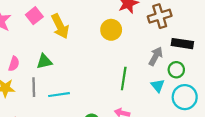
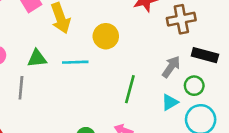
yellow circle: (111, 30) -> (106, 36), moved
cyan triangle: (158, 86) -> (170, 102), turned 32
cyan line: (59, 95) -> (75, 62), moved

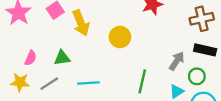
brown cross: (181, 19) -> (202, 19), moved
cyan line: (75, 62) -> (88, 83), moved
gray line: (21, 88) -> (49, 84), turned 54

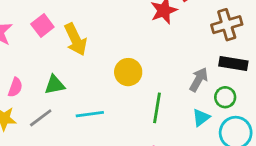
yellow circle: (120, 37) -> (128, 72), moved

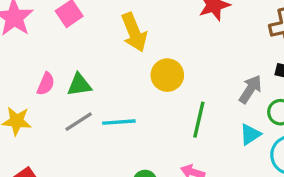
yellow arrow: (76, 39) -> (134, 32), moved
pink semicircle: (15, 87) -> (46, 84), moved
gray line: (41, 118) -> (79, 122), moved

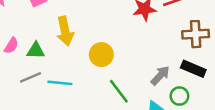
yellow arrow: (134, 32) -> (65, 31), moved
green line: (199, 120) -> (119, 91), turned -60

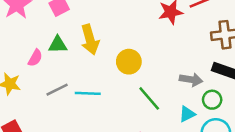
green triangle: (36, 51) -> (58, 45), moved
gray arrow: (160, 75) -> (191, 80), turned 60

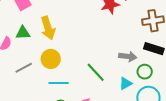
yellow circle: (129, 62) -> (51, 59), moved
cyan line: (88, 93) -> (59, 83), moved

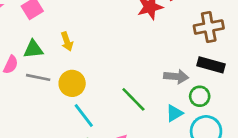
yellow arrow: (48, 28) -> (67, 42), size x0.6
gray line: (24, 68) -> (38, 77), moved, turned 42
cyan line: (59, 83) -> (84, 116), turned 54

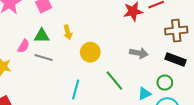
gray arrow: (176, 77) -> (139, 53), moved
yellow circle: (72, 83) -> (90, 52), moved
cyan line: (84, 116) -> (76, 89), turned 48

